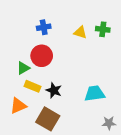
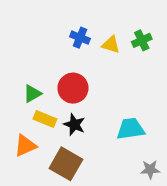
blue cross: (44, 27) -> (80, 38), moved, turned 32
green cross: (103, 29) -> (142, 40), turned -32
red circle: (42, 56) -> (73, 88), moved

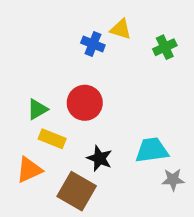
yellow triangle: (111, 45) -> (121, 29), moved
black star: (74, 125) -> (99, 158), moved
gray star: (150, 169) -> (173, 180), moved

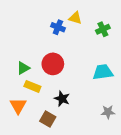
cyan trapezoid: (152, 150) -> (103, 72), moved
orange triangle: (29, 170) -> (18, 106), turned -36
brown square: (77, 191) -> (48, 119), size x0.7

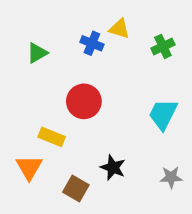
green triangle: (23, 68) -> (37, 53), moved
cyan trapezoid: (103, 72) -> (163, 114), turned -55
black star: (62, 99) -> (113, 168), moved

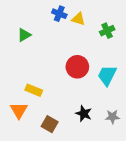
blue cross: (92, 43) -> (59, 14), moved
red circle: (84, 101) -> (77, 67), moved
black star: (113, 168) -> (84, 114), moved

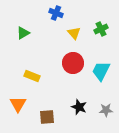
yellow triangle: (78, 19) -> (74, 33), moved, turned 32
yellow rectangle: (34, 90) -> (32, 76), moved
brown square: (50, 124) -> (47, 117), turned -35

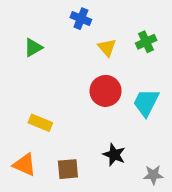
yellow rectangle: (32, 76) -> (40, 123), moved
orange triangle: (18, 104) -> (24, 165), moved, turned -36
gray star: (106, 110) -> (153, 175), moved

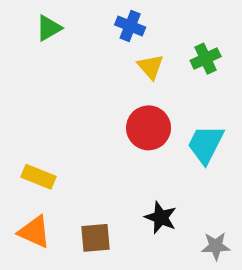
blue cross: (81, 19) -> (130, 26), moved
green triangle: (33, 48) -> (49, 28), moved
yellow rectangle: (40, 123) -> (38, 177), moved

